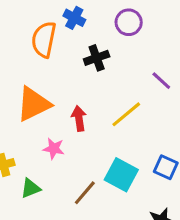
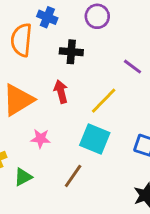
black cross: (97, 58) -> (71, 52), turned 30
red arrow: (79, 118) -> (61, 92), moved
cyan square: (121, 175) -> (95, 139), moved

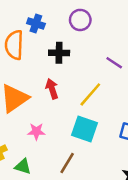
green triangle: (23, 177) -> (23, 166), turned 48

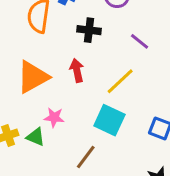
purple line: (114, 63) -> (140, 41), moved
green triangle: (23, 166) -> (36, 137), moved

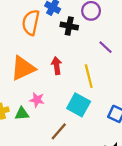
black cross: (89, 30) -> (69, 26), moved
yellow line: (120, 81) -> (89, 76), turned -65
green triangle: (36, 137) -> (22, 114), turned -32

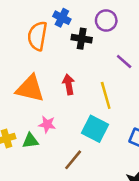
orange triangle: (23, 68) -> (30, 89), turned 40

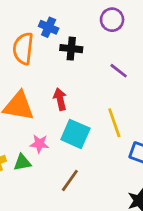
purple circle: (106, 20) -> (112, 20), moved
yellow line: (106, 95) -> (114, 123), moved
cyan square: (95, 129) -> (75, 134), moved

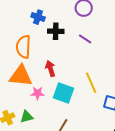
orange semicircle: (23, 48) -> (23, 47), moved
purple line: (119, 71) -> (85, 39), moved
pink star: (39, 144) -> (37, 93), moved

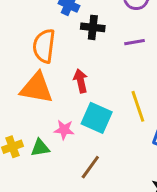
purple line: (85, 39) -> (134, 42), turned -48
pink star: (37, 93) -> (64, 130), moved

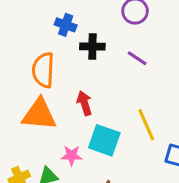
purple line: (134, 42) -> (137, 58), turned 48

